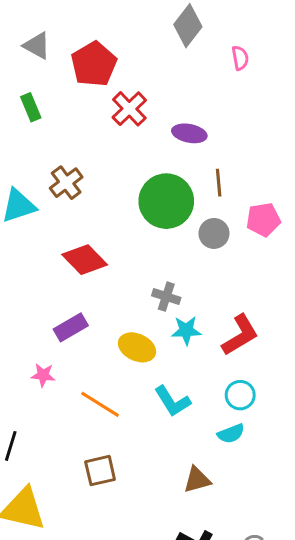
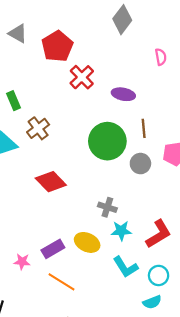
pink semicircle: (240, 58) -> (161, 57), moved
green rectangle: (31, 107) -> (14, 101), moved
purple rectangle: (71, 327) -> (53, 249), moved
cyan L-shape: (172, 401) -> (125, 267), moved

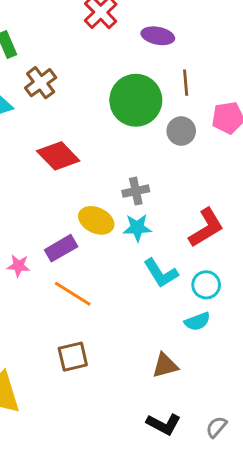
gray cross: (107, 207) -> (136, 191), turned -30
cyan star: (121, 231) -> (137, 228), moved
yellow ellipse: (87, 242) -> (96, 220), moved

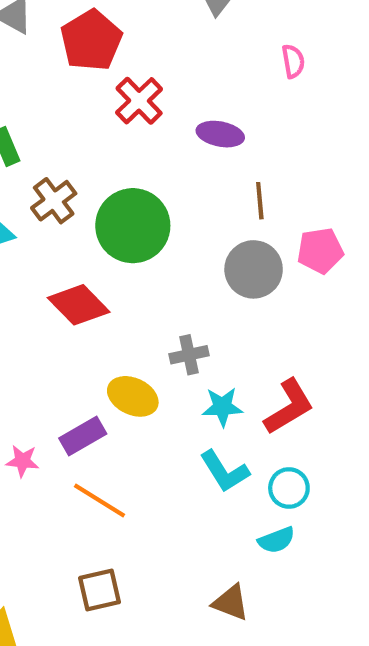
green circle: (136, 100) -> (133, 226), moved
gray circle: (181, 131) -> (254, 269), size x1.4
cyan star: (137, 228) -> (222, 407), moved
brown triangle: (165, 365) -> (231, 603), turned 36

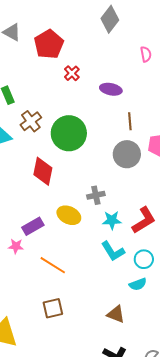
red cross: (139, 101) -> (72, 73), size x0.7
red diamond: (79, 305) -> (43, 171), turned 56
purple rectangle: (83, 436) -> (33, 226), moved

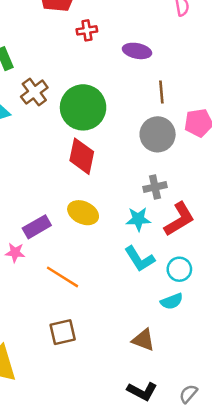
red cross: (72, 73) -> (87, 30), turned 35
red diamond: (43, 171) -> (82, 156), moved
gray cross: (96, 195) -> (155, 187), moved

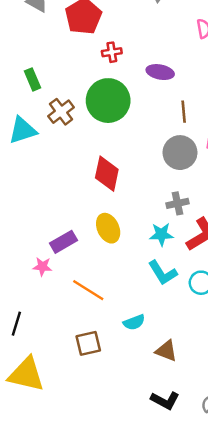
green circle: (83, 107) -> (108, 101), moved
yellow ellipse: (83, 213) -> (108, 228), turned 40
cyan semicircle: (172, 301) -> (134, 322), moved

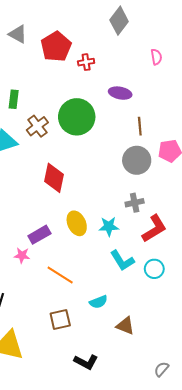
red cross: (112, 52) -> (86, 62), moved
green rectangle: (33, 79) -> (14, 99), turned 30
red diamond: (107, 174) -> (54, 178), moved
cyan star: (161, 234) -> (109, 226), moved
black L-shape: (165, 400) -> (86, 362), moved

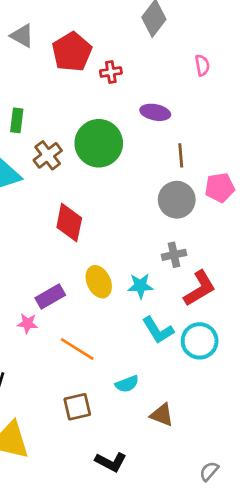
cyan circle: (154, 269) -> (200, 341), size x1.4

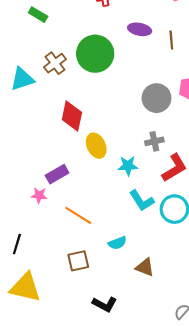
green rectangle: (17, 120) -> (38, 15), moved, turned -66
brown line: (181, 155) -> (171, 40), moved
yellow ellipse: (99, 282) -> (96, 146), moved

